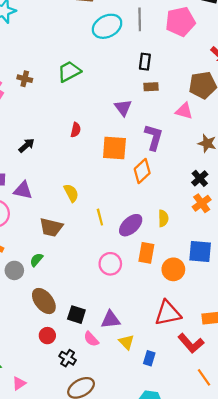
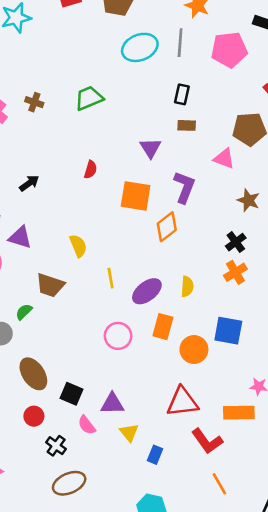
green semicircle: (36, 260) -> (24, 312), moved

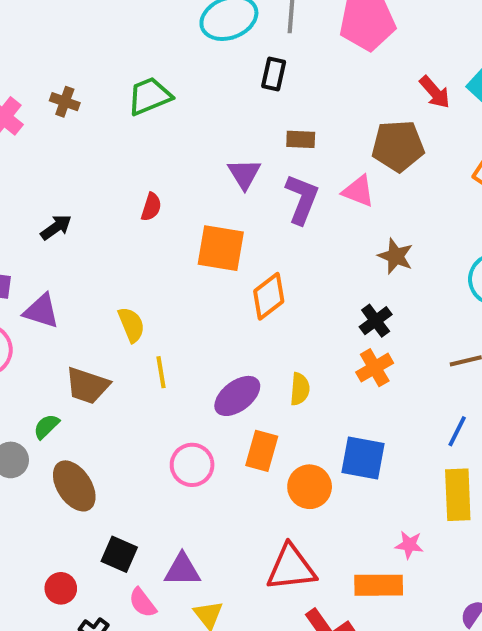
black rectangle: (182, 94) -> (274, 74), moved
purple L-shape: (184, 187) -> (302, 199), moved
yellow line: (111, 278) -> (161, 372), moved
brown ellipse: (33, 374) -> (74, 486), moved

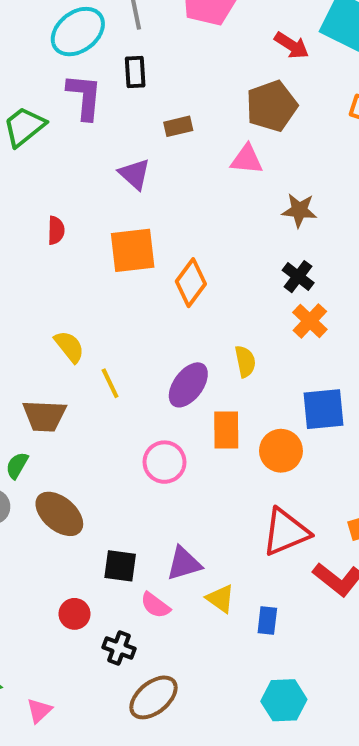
purple L-shape: (302, 199) -> (84, 97), moved

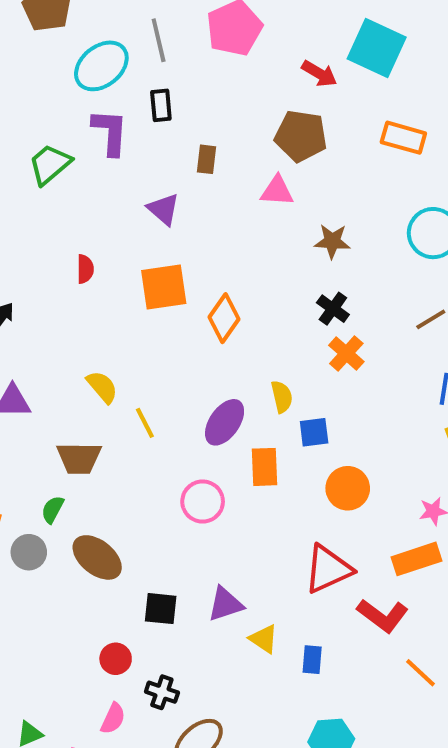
brown pentagon: (272, 106) -> (301, 136), turned 30
brown rectangle: (178, 126) -> (206, 159), turned -68
blue square: (323, 409) -> (314, 432), moved, size x0.7
orange circle: (281, 451) -> (348, 488), moved
pink semicircle: (155, 605) -> (113, 719), moved, turned -100

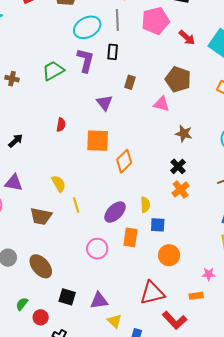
red arrow: (319, 74) -> (187, 38), moved
green semicircle: (53, 509) -> (22, 304), moved
orange rectangle: (416, 559) -> (196, 296), size x0.6

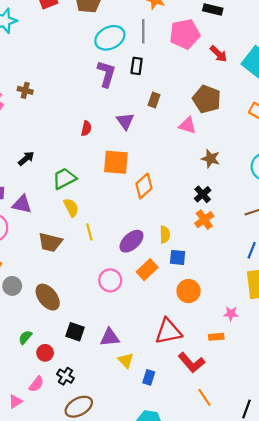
green trapezoid: (53, 71) -> (64, 179), moved
red semicircle: (61, 125) -> (86, 128), moved
orange rectangle: (130, 237) -> (147, 270), turned 36

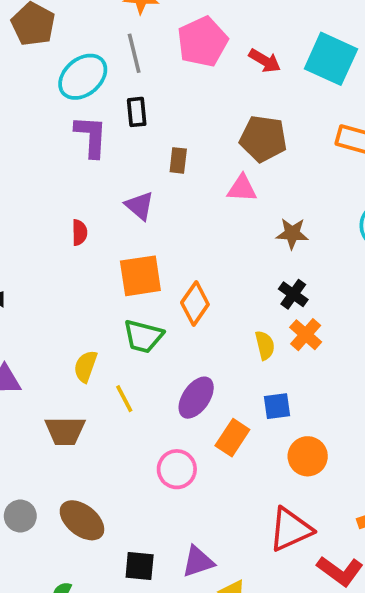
green trapezoid: (64, 179) -> (143, 336), moved, turned -125
yellow semicircle: (71, 208) -> (86, 366), turned -120
yellow semicircle: (165, 235) -> (265, 345), moved

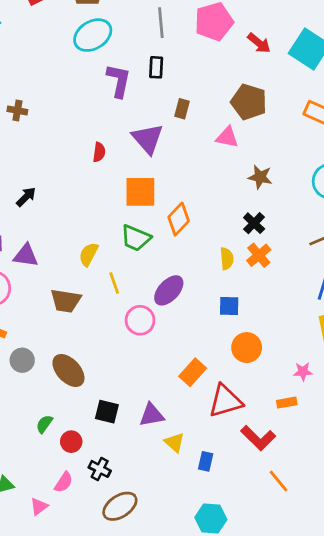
cyan ellipse: (83, 77) -> (93, 35), moved
purple triangle: (140, 206) -> (148, 139), size x1.4
orange rectangle: (232, 438) -> (193, 372), moved
pink circle: (177, 469) -> (140, 320), moved

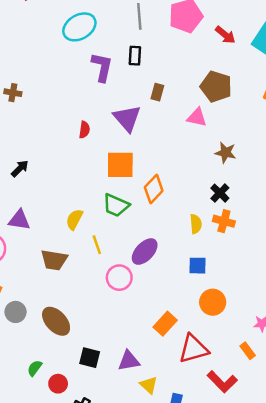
orange cross: (259, 255) -> (224, 221), turned -35
orange rectangle: (287, 403) -> (248, 351), turned 63

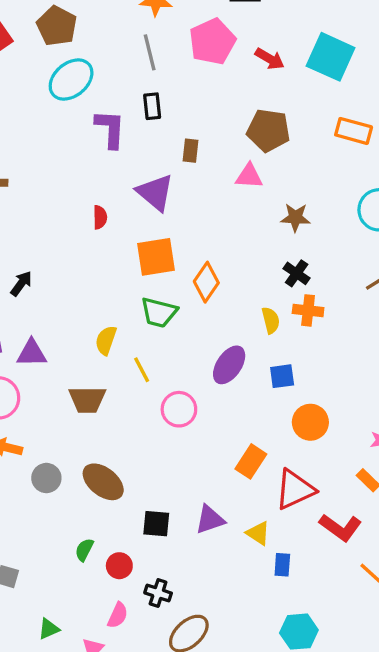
purple ellipse: (145, 252) -> (229, 365), moved
yellow triangle: (149, 385) -> (258, 533), moved

